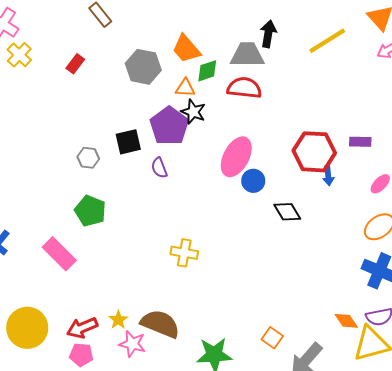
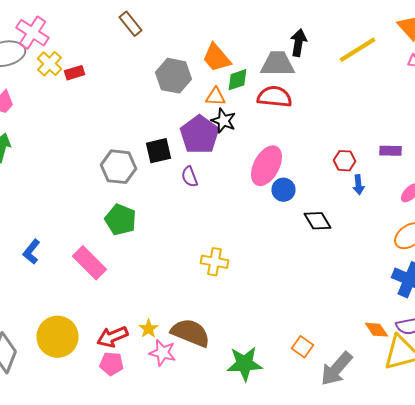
red rectangle: (75, 64) -> (74, 73), moved, turned 36
red hexagon: (314, 152) -> (344, 161), size x0.5
gray hexagon: (88, 158) -> (118, 167), size x1.6

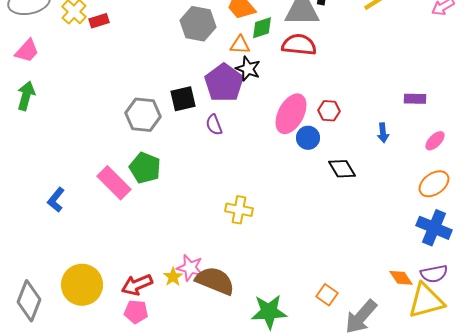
red hexagon: (344, 161) -> (329, 111), moved
pink rectangle: (90, 263) -> (114, 183), moved
pink star: (162, 353) -> (190, 268), moved

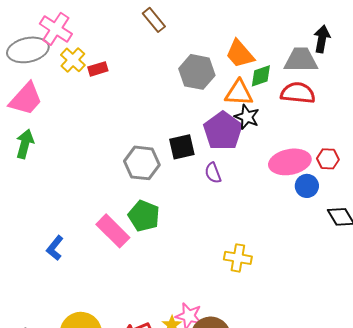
orange triangle: (240, 45) -> (239, 93), size x1.4
pink trapezoid: (27, 51) -> (26, 99), size x1.4
pink ellipse: (291, 114) -> (290, 162), turned 51

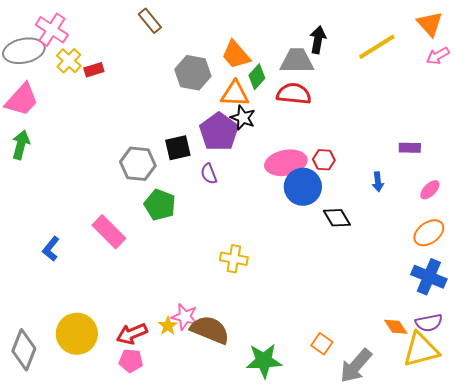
green diamond: (261, 76) -> (257, 77), turned -30
blue circle: (307, 186) -> (303, 187), size x1.6
green pentagon: (144, 216) -> (160, 205), moved

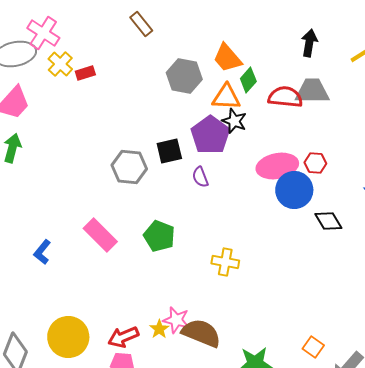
gray trapezoid: (297, 61) -> (312, 91), moved
green pentagon: (160, 205) -> (159, 236), moved

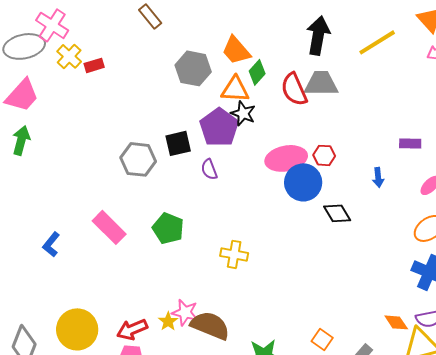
black arrow: (309, 43) -> (318, 35), size x1.4
red semicircle: (285, 97) -> (294, 89), turned -120

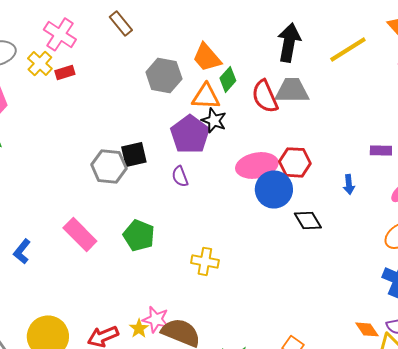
pink cross: (52, 25) -> (60, 34), moved
black square: (178, 143) -> (134, 154), moved
red hexagon: (324, 155) -> (295, 162), size x1.4

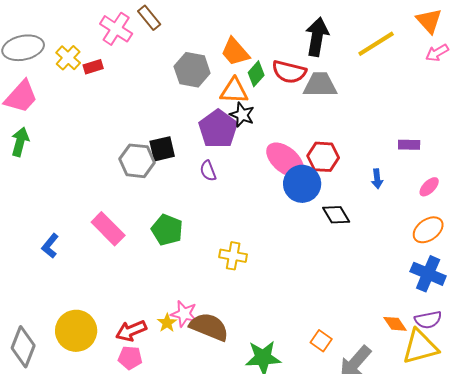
pink cross: (60, 34) -> (116, 29), moved
red semicircle: (265, 96) -> (289, 72), moved, turned -52
pink ellipse: (257, 165) -> (285, 160), turned 51

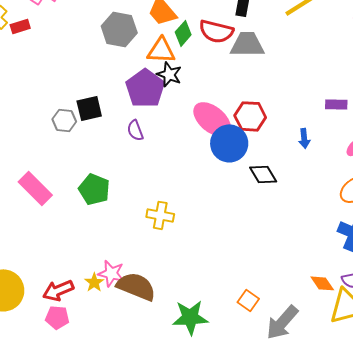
gray hexagon: (137, 161) -> (64, 120), size x0.7

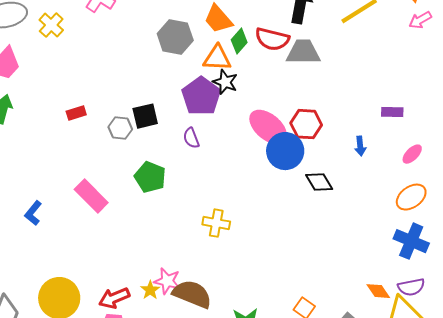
red rectangle: (20, 26) -> (76, 113), moved
green pentagon: (94, 189) -> (150, 177), moved

